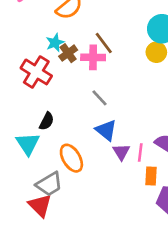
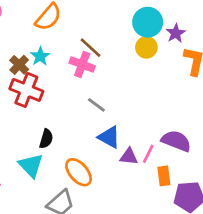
brown cross: (68, 53) -> (19, 65), moved
pink cross: (93, 57) -> (82, 64), turned 30
purple triangle: (121, 152) -> (129, 157), turned -42
pink line: (140, 152) -> (148, 154), turned 30

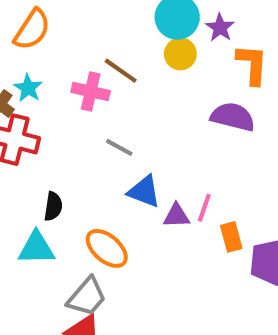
brown line: (90, 48) -> (121, 71), moved
purple semicircle: (176, 141) -> (233, 117), moved
cyan triangle: (31, 165) -> (36, 248), turned -40

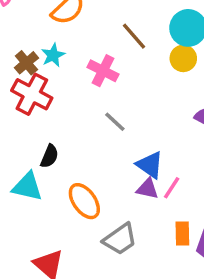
brown line: (121, 71) -> (134, 36), moved
blue triangle: (144, 191) -> (150, 165), moved
orange rectangle: (231, 237) -> (182, 234), moved
gray trapezoid: (87, 297) -> (120, 239), moved

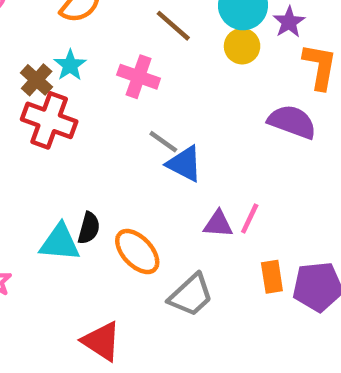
black semicircle: (49, 156) -> (89, 228), moved
blue triangle: (150, 165) -> (184, 164), moved

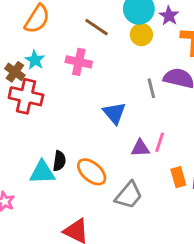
gray line: (163, 142) -> (151, 88), moved, turned 48
blue triangle: (184, 164) -> (114, 113), turned 30

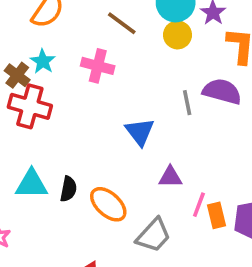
pink line: (160, 142) -> (199, 205), moved
cyan triangle: (42, 172) -> (32, 184), moved

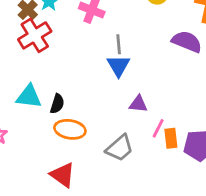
gray line: (187, 103) -> (119, 44), moved
red cross: (30, 106) -> (35, 35), turned 36
orange ellipse: (108, 204) -> (70, 129), moved, turned -40

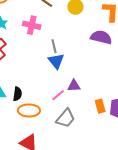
pink line: (158, 128) -> (58, 95), moved, turned 32

